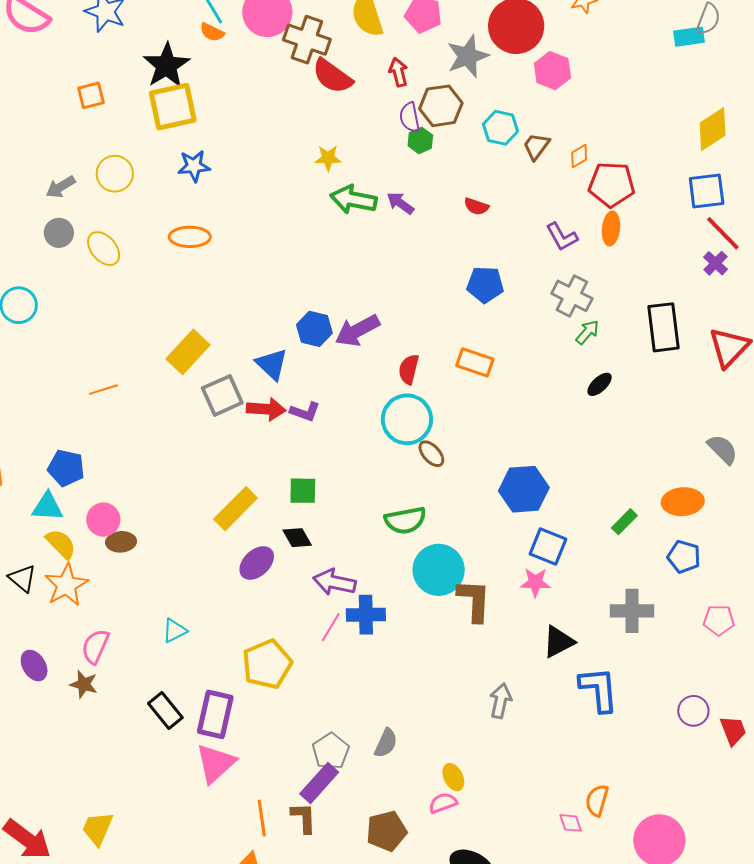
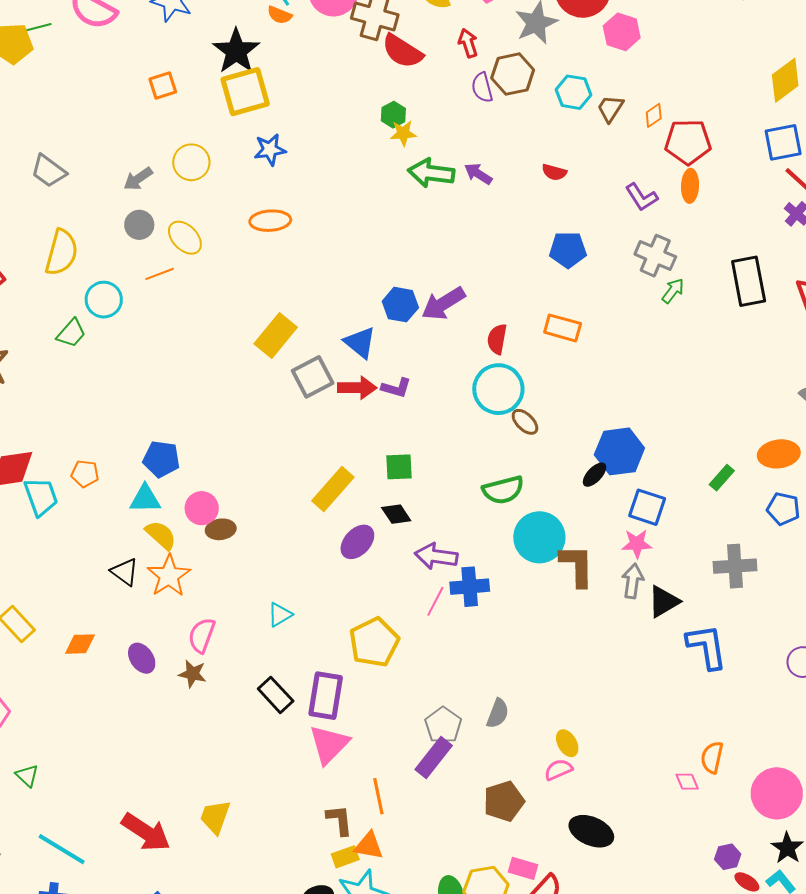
green hexagon: (420, 140) -> (393, 115), moved
black ellipse: (600, 384) -> (595, 475), moved
orange line: (103, 390) -> (160, 274), moved
gray arrow: (501, 701) -> (633, 581), moved
brown L-shape: (304, 818) -> (340, 820), moved

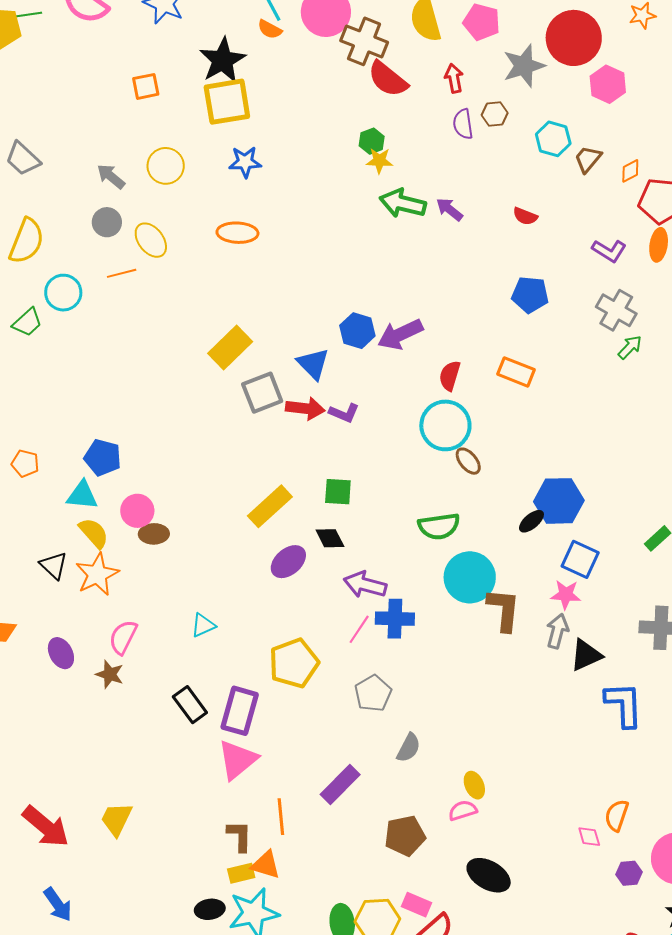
brown hexagon: (513, 74) -> (495, 114), size x0.6
gray arrow: (138, 179) -> (111, 176), turned 68
purple L-shape: (642, 197) -> (609, 251), turned -32
gray pentagon: (443, 725) -> (373, 693), moved
purple hexagon: (728, 857) -> (629, 873), moved

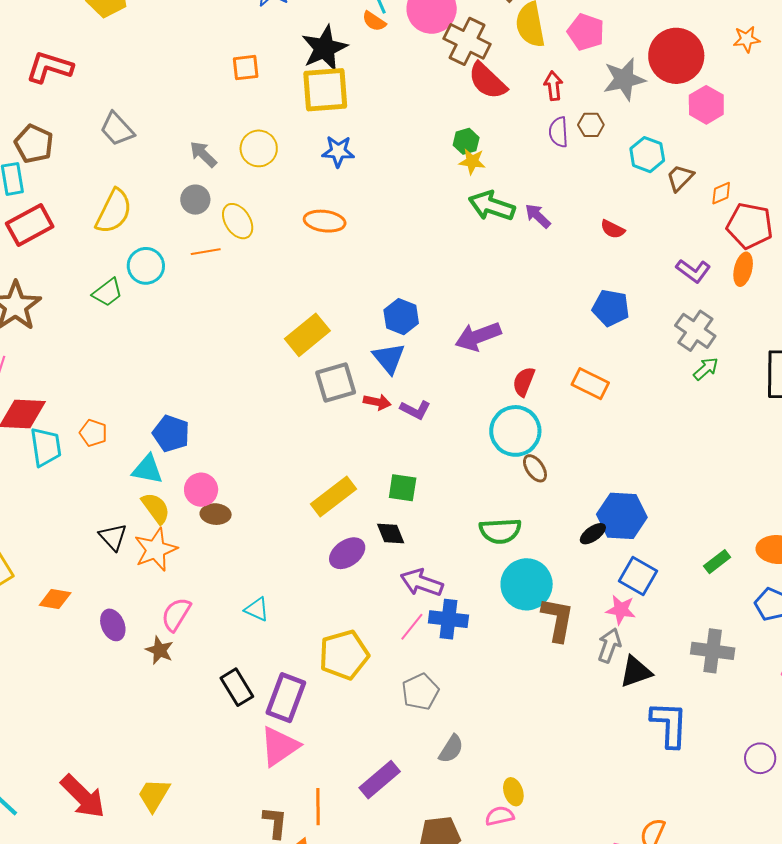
blue hexagon: (357, 331) -> (401, 317), moved
red arrow: (305, 408) -> (377, 402), size x0.7
cyan triangle: (203, 625) -> (257, 609), turned 44

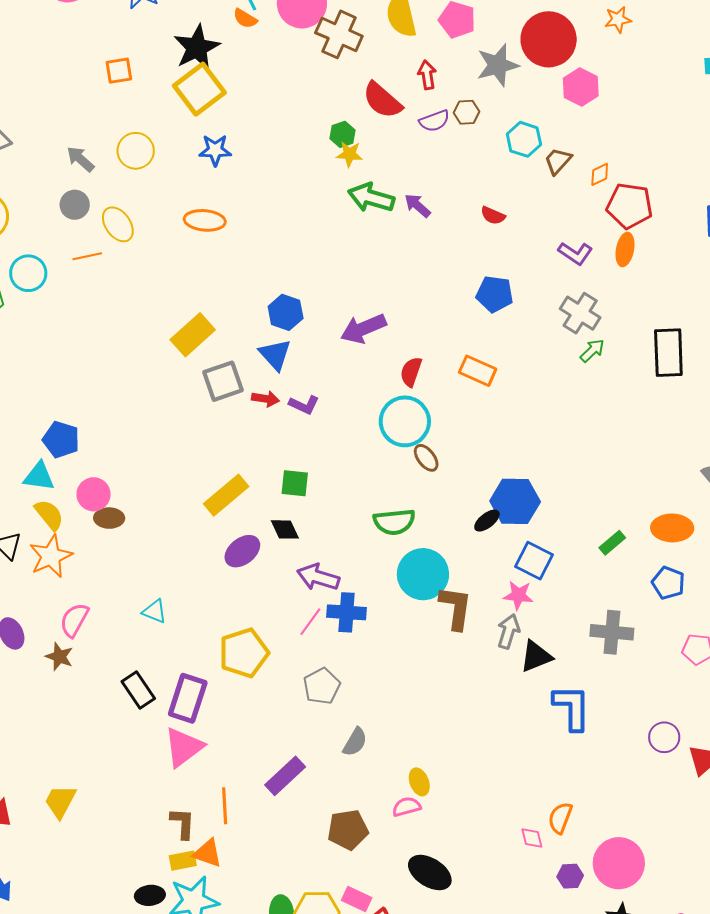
red semicircle: (487, 81) -> (382, 100), moved
yellow square: (325, 90) -> (199, 89), turned -30
purple semicircle: (559, 132) -> (434, 121), turned -104

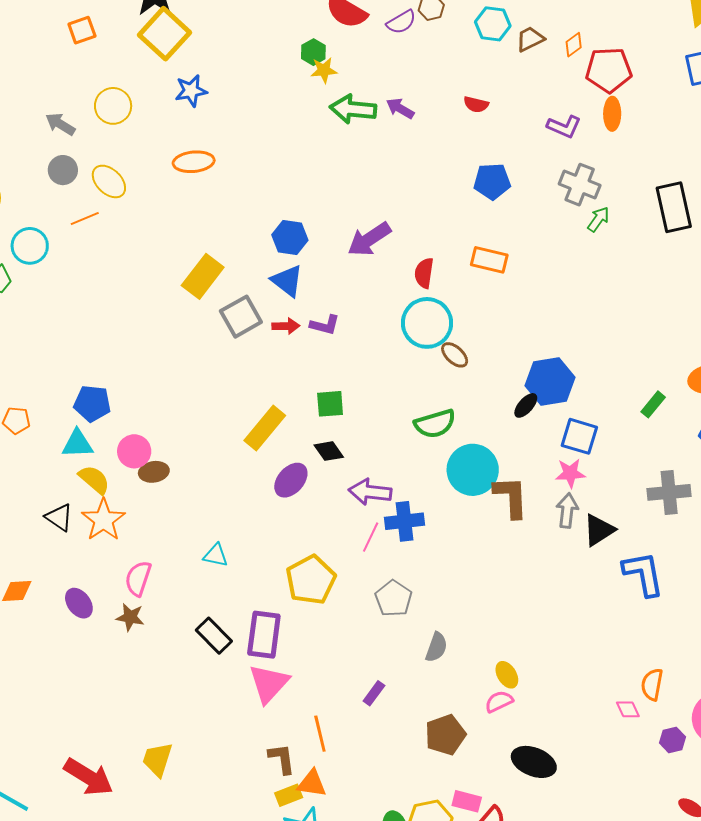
brown trapezoid: (558, 161) -> (530, 39), turned 32
purple rectangle: (285, 776) -> (374, 693), size x0.6

